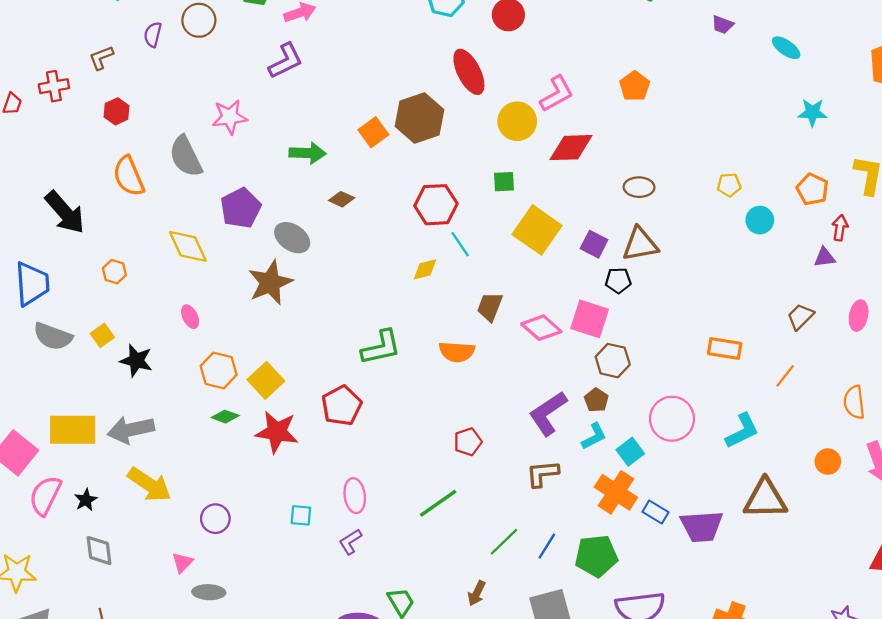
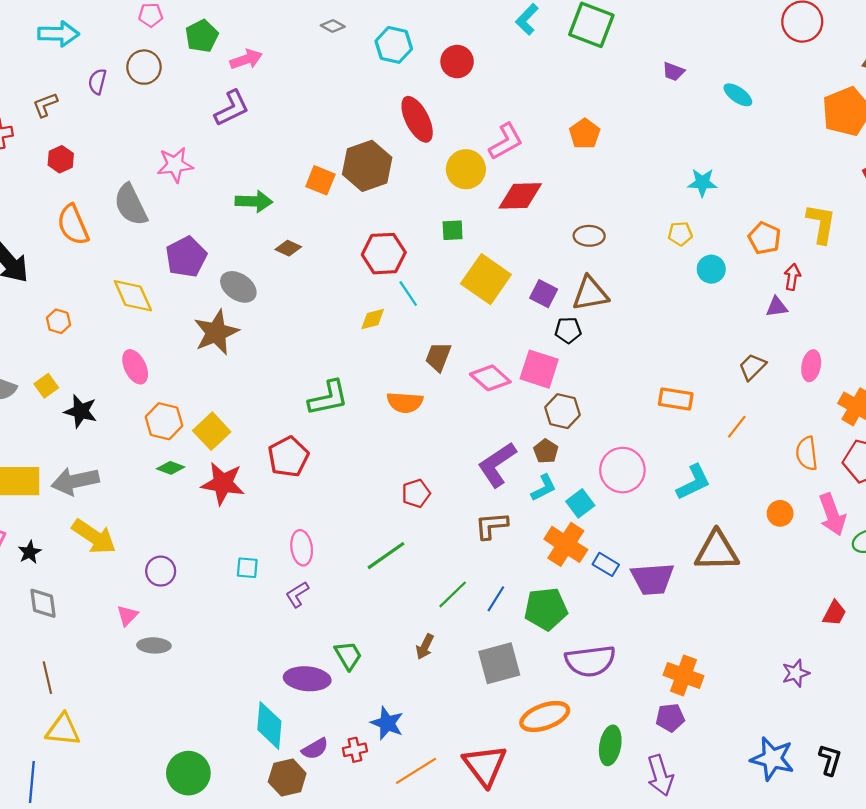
cyan star: (812, 112) -> (702, 183), moved
orange square: (373, 132) -> (320, 180), turned -32
pink ellipse: (190, 317) -> (135, 367), size x1.4

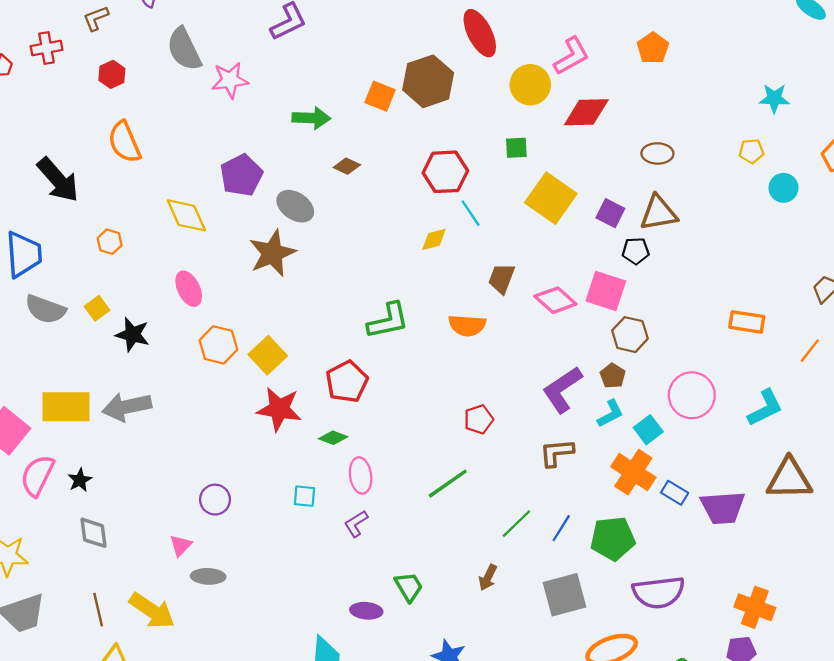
gray semicircle: (131, 205) -> (184, 49), moved
green diamond: (171, 468) -> (333, 438), moved
yellow arrow: (94, 537) -> (152, 611), moved
purple ellipse: (307, 679) -> (366, 611), size x0.7

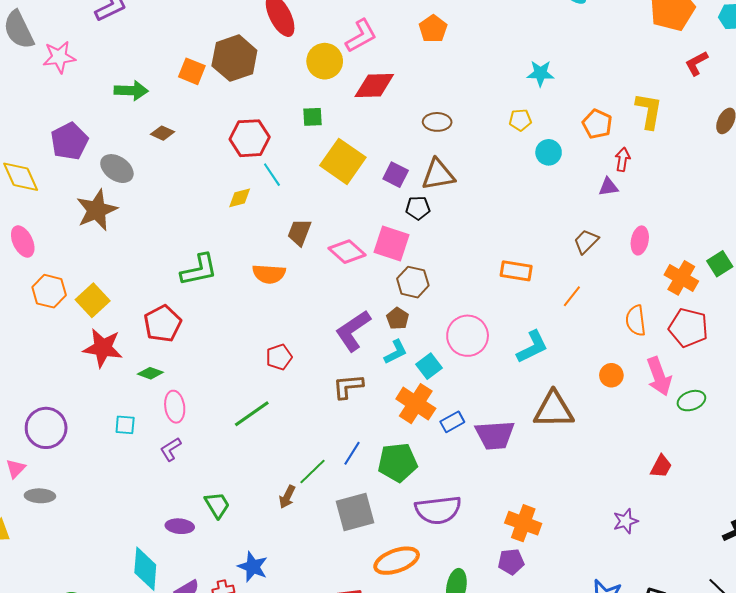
blue rectangle: (675, 493) -> (452, 422), turned -60
purple circle: (215, 500) -> (46, 428), size x1.5
green line: (516, 524) -> (312, 471), moved

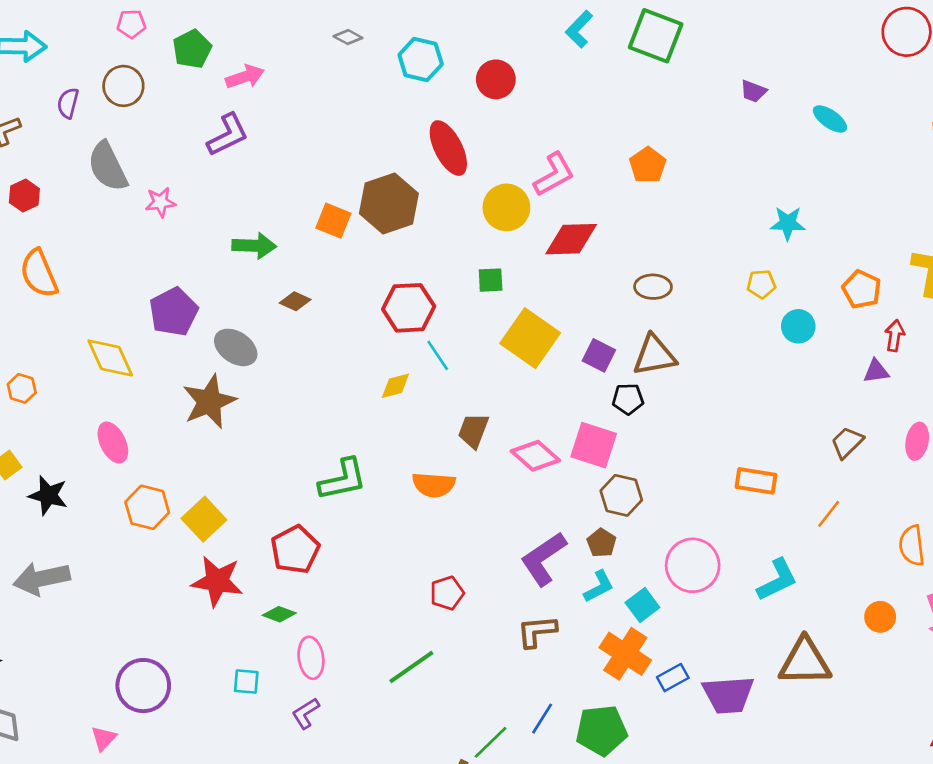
pink star: (59, 57) -> (160, 202), size x0.7

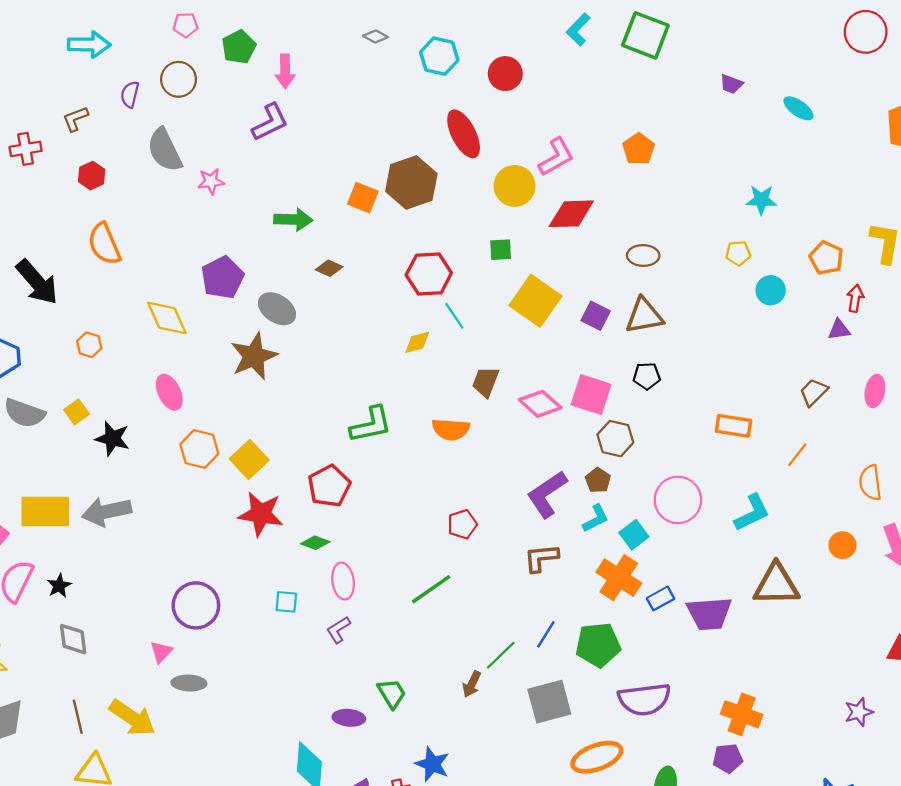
pink arrow: (245, 77) -> (285, 71), turned 108
black pentagon: (628, 399) -> (647, 376), moved

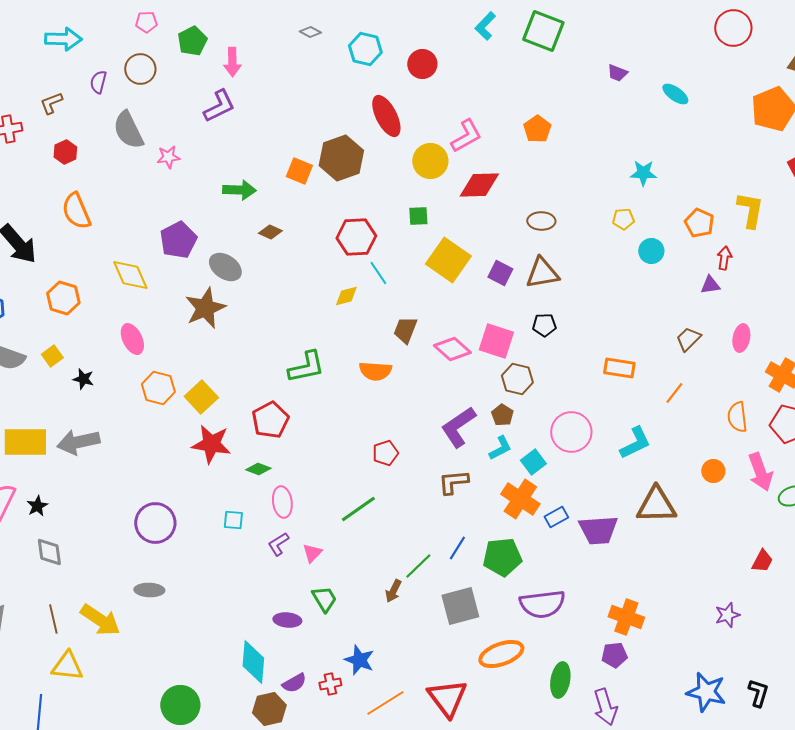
orange hexagon: (89, 345) -> (63, 298), size x1.5
black star: (112, 439) -> (83, 379), size x0.7
pink triangle: (161, 652) -> (312, 553), moved

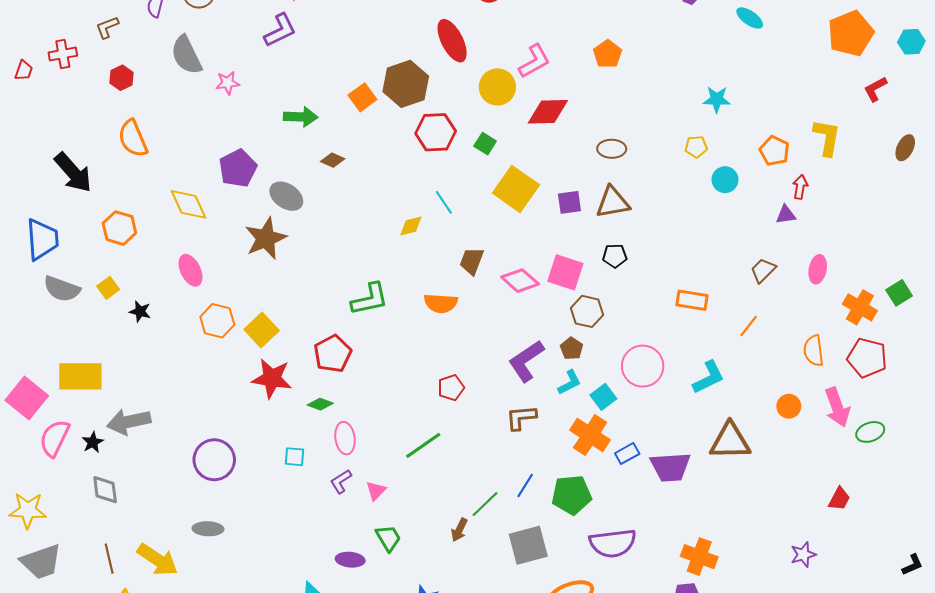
orange square: (299, 171) -> (362, 97), turned 32
green square: (418, 216) -> (485, 144), turned 35
red hexagon: (356, 237) -> (436, 132), moved
purple square: (500, 273) -> (569, 202), turned -35
gray arrow: (78, 442) -> (129, 422), moved

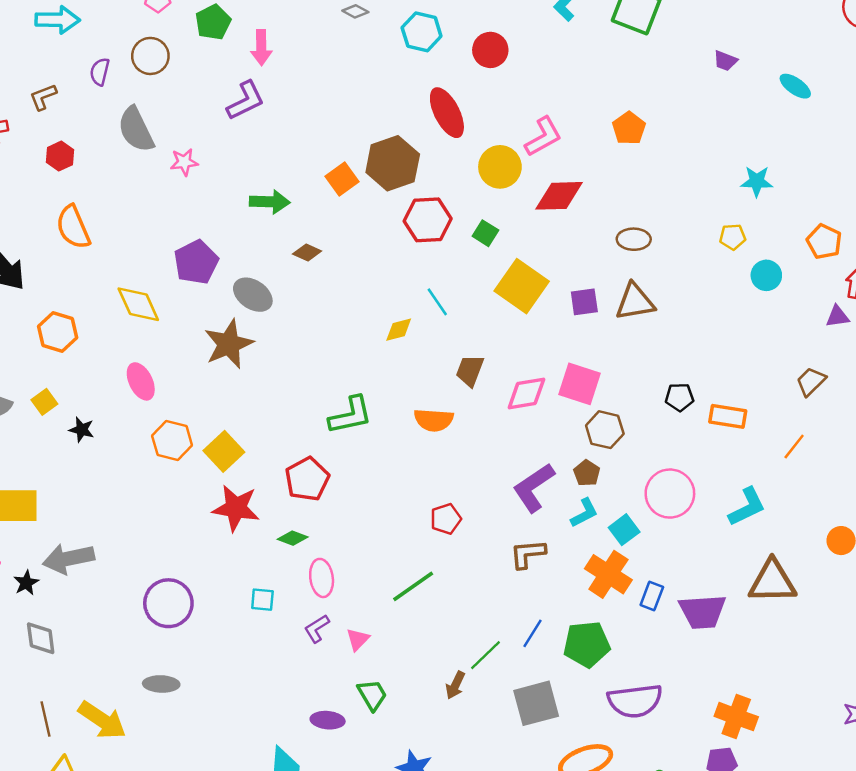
black pentagon: (615, 256) -> (680, 397), moved
pink diamond: (520, 281) -> (526, 393), turned -51
blue rectangle: (627, 454) -> (652, 596), turned -40

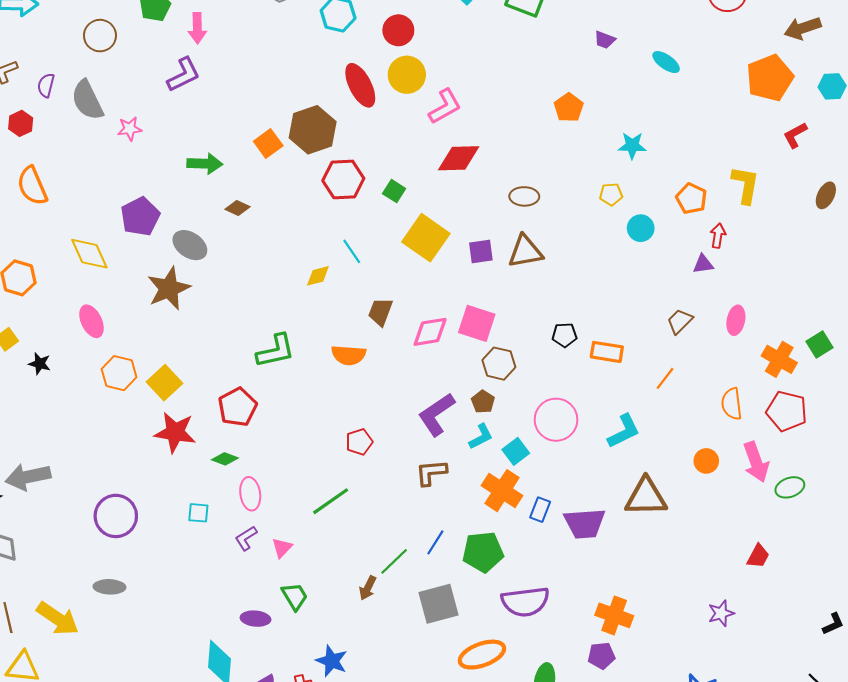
purple semicircle: (100, 72) -> (46, 85), moved
orange pentagon: (629, 128) -> (569, 108), moved
yellow circle: (500, 167) -> (407, 75), moved

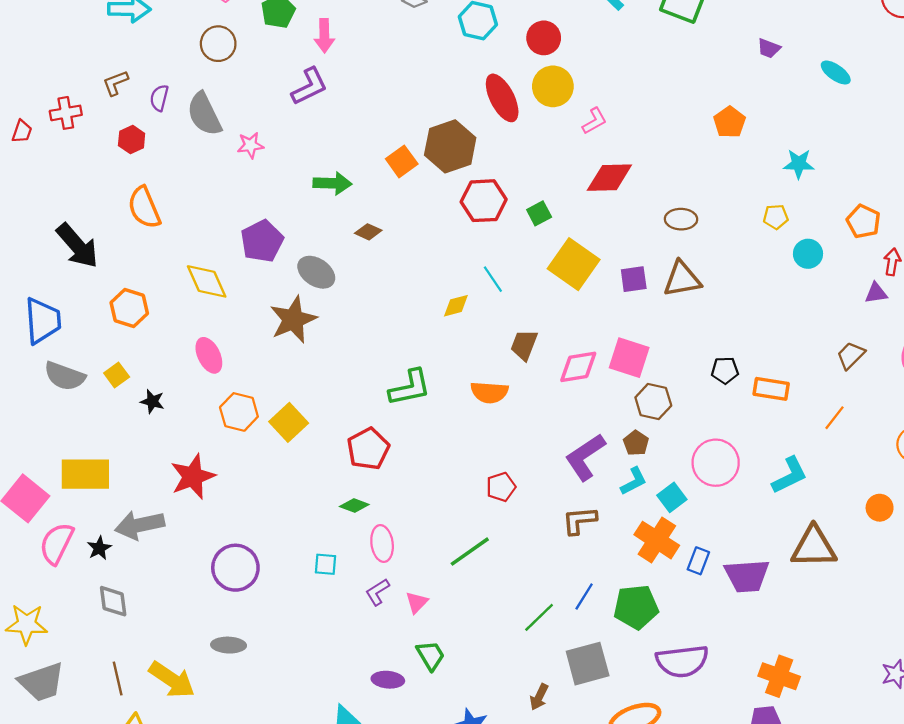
pink L-shape: (445, 106) -> (594, 121), size x0.7
green square: (394, 191) -> (539, 213), turned 30
red star: (175, 432) -> (193, 477), moved, turned -30
brown arrow: (368, 588) -> (539, 697), moved

